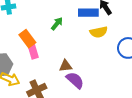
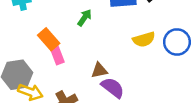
yellow semicircle: (99, 32) -> (144, 39), moved

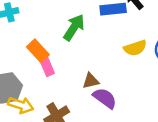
green arrow: (85, 18) -> (74, 27), size x1.5

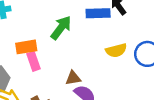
orange rectangle: (38, 51) -> (26, 47), turned -60

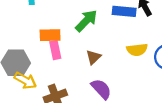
brown triangle: (73, 78) -> (93, 57), moved, turned -42

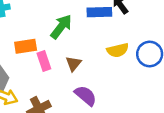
pink rectangle: (55, 50) -> (44, 61), moved

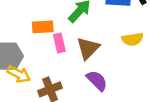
brown triangle: (73, 64) -> (88, 48), size x1.5

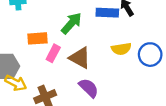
pink rectangle: (59, 43) -> (53, 53), turned 42
brown triangle: (88, 48) -> (80, 58), turned -45

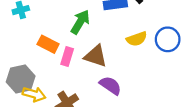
orange rectangle: (37, 38) -> (48, 44), turned 42

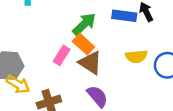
orange rectangle: (48, 44) -> (83, 44), moved

